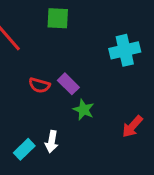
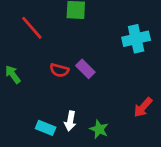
green star: (84, 110) -> (99, 129), moved
cyan rectangle: (24, 149) -> (46, 128), turned 66

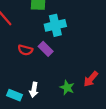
cyan cross: (136, 39) -> (55, 25), moved
green star: (99, 129) -> (67, 88), moved

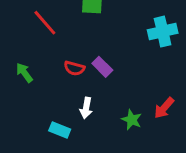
cyan cross: (55, 25) -> (163, 32), moved
white arrow: (34, 90) -> (86, 108), moved

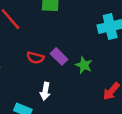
green star: (132, 120) -> (84, 65), moved

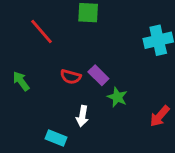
green star: (84, 65) -> (117, 97), moved

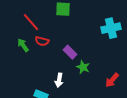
red semicircle: (71, 77) -> (42, 41), moved
green arrow: (21, 81) -> (23, 45), moved

